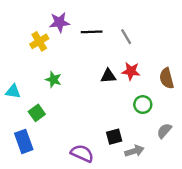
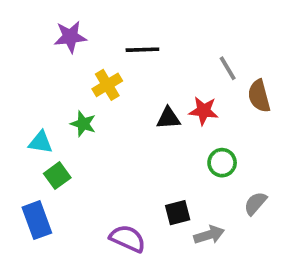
purple star: (59, 22) -> (70, 37), moved
gray line: (126, 37) -> (228, 68), moved
yellow cross: (39, 41) -> (107, 85), moved
brown semicircle: (167, 78) -> (259, 96), moved
cyan triangle: (13, 91) -> (41, 142), moved

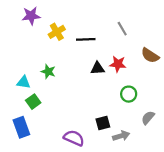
purple star: (70, 37) -> (31, 16), moved
black line: (142, 50) -> (86, 39), moved
gray line: (228, 68) -> (122, 29), moved
yellow cross: (107, 85) -> (57, 32), moved
brown semicircle: (259, 96) -> (150, 55), turned -42

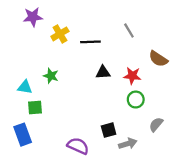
red star: (118, 64) -> (132, 76), moved
green square: (33, 102) -> (35, 107), turned 32

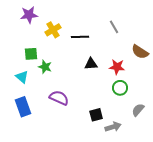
cyan triangle: (25, 87) -> (22, 77), turned 32
green square: (35, 107) -> (31, 54), moved
blue rectangle: (23, 135) -> (23, 107), moved
purple semicircle: (78, 146) -> (59, 98), moved

